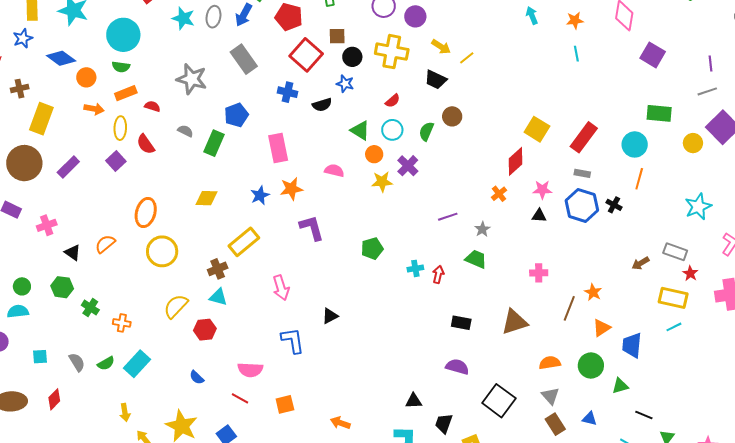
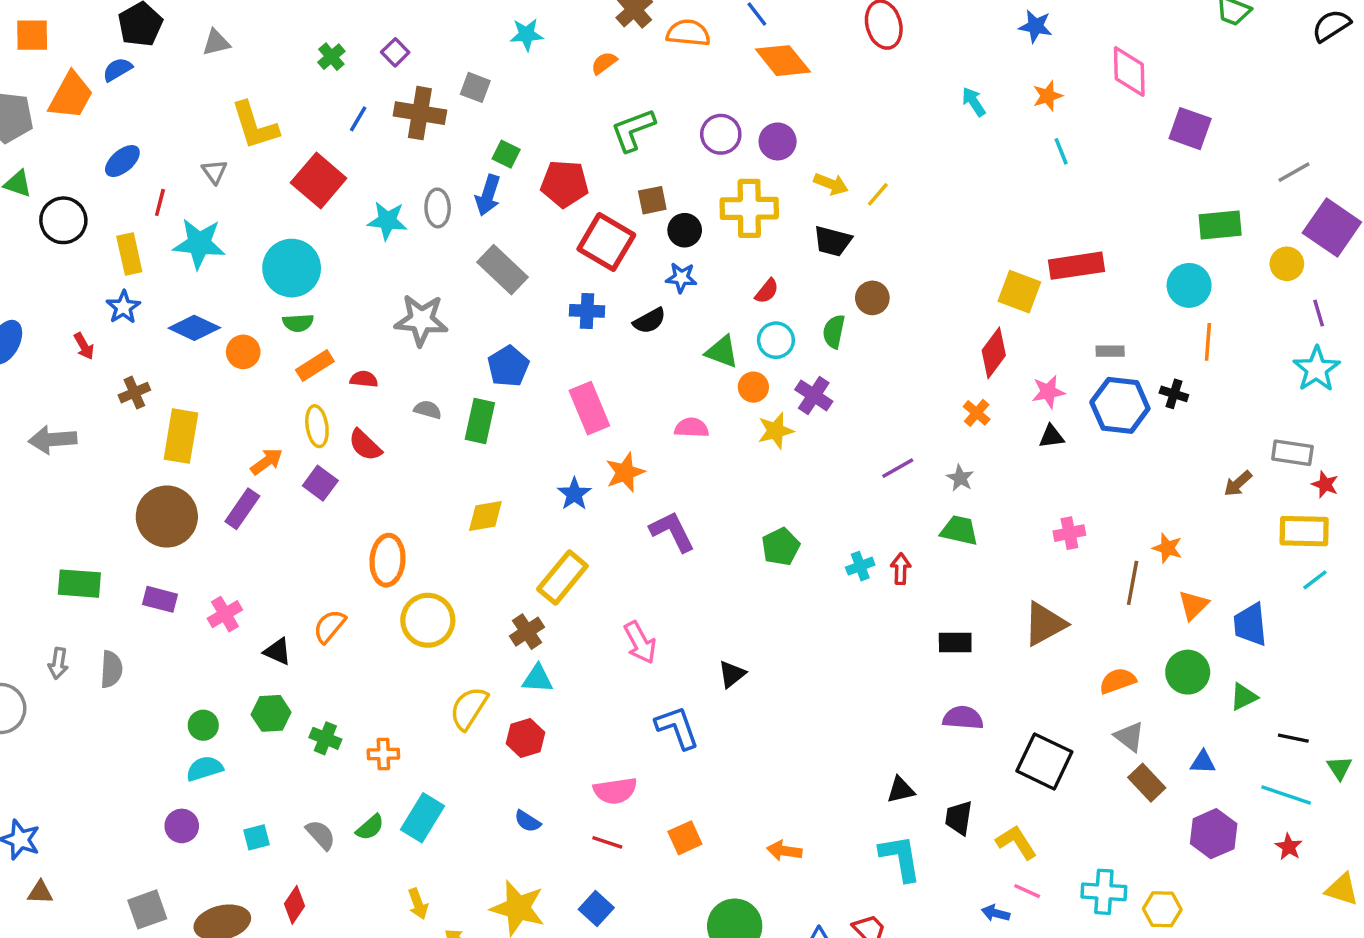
purple line: (711, 63) -> (1319, 313), moved
orange arrow: (94, 109) -> (267, 462), moved, turned -36
red rectangle: (584, 137) -> (1076, 266), moved, turned 56

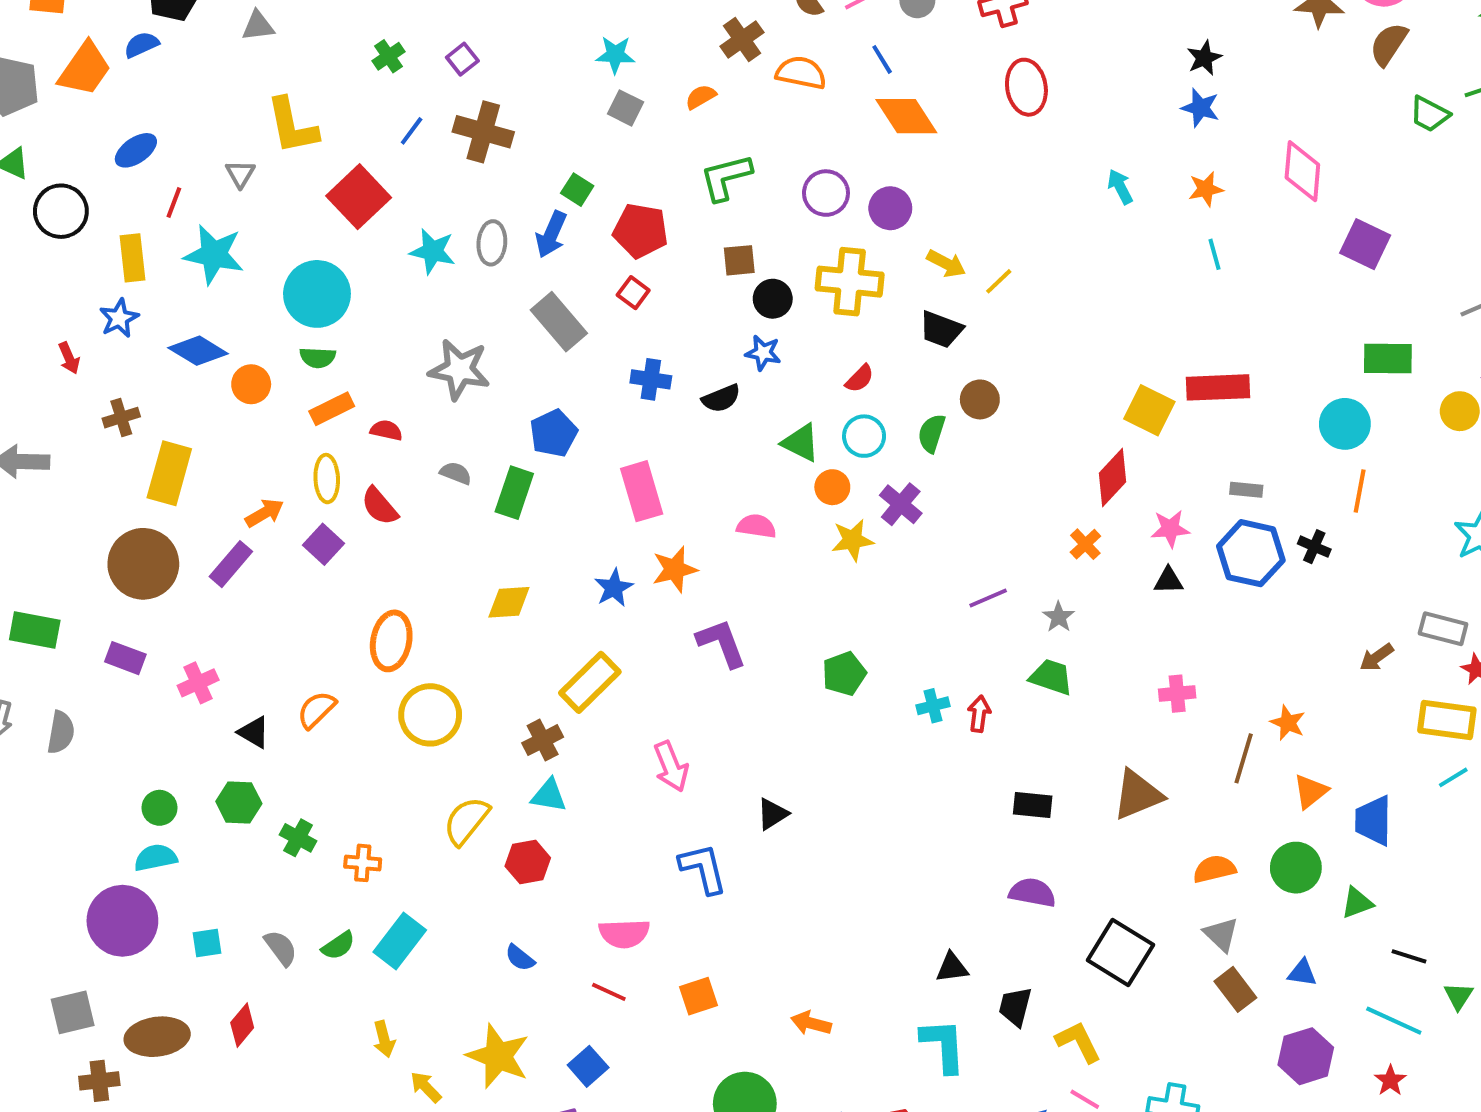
gray square: (475, 87) -> (625, 108), moved
red square: (606, 242) -> (633, 293), moved, size x0.5
purple circle: (182, 826) -> (122, 921), size x1.8

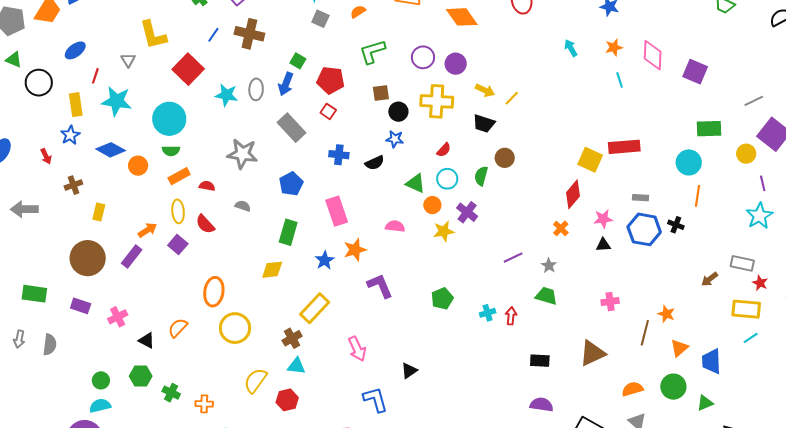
pink diamond: (1302, 171) -> (653, 55), moved
yellow rectangle: (169, 473) -> (99, 212), size x0.6
green rectangle: (514, 493) -> (288, 232), moved

